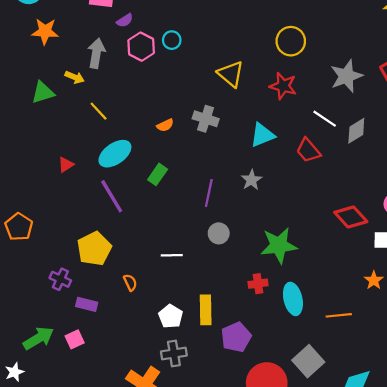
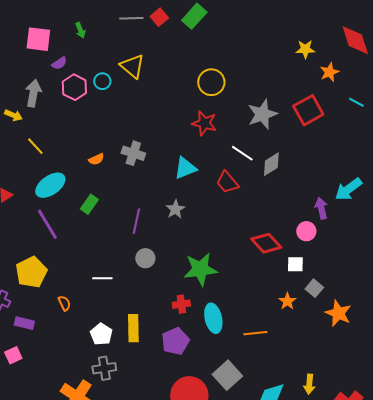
yellow triangle: (231, 74) -> (132, 66), moved
purple pentagon: (236, 337) -> (175, 341), moved

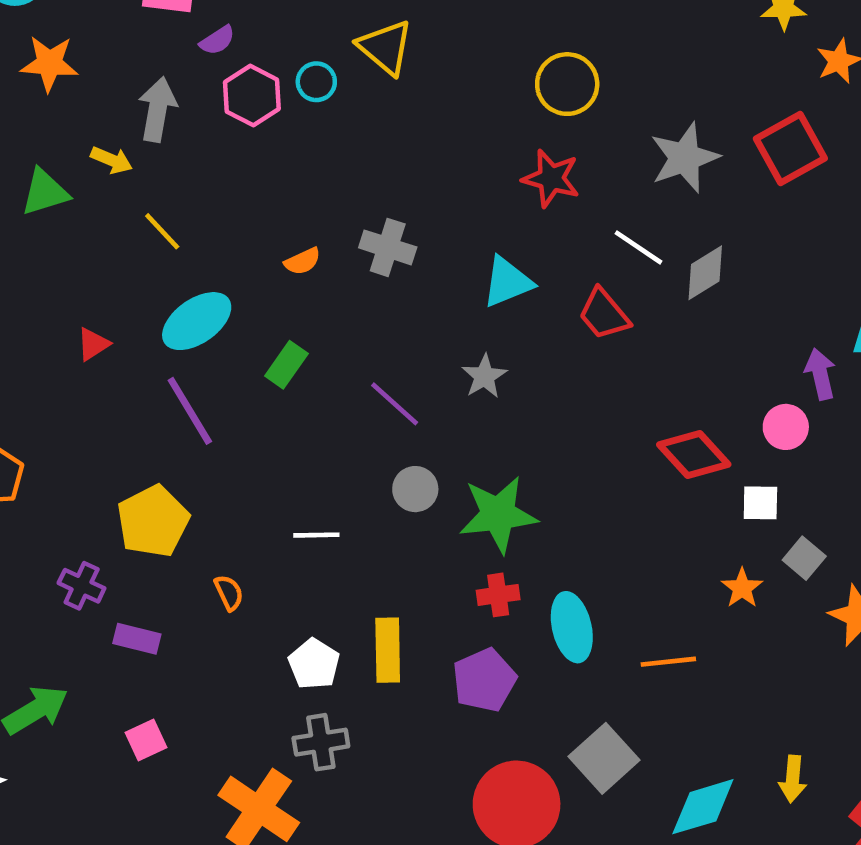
purple line: (136, 221) -> (395, 404), turned -60
green star: (200, 269) -> (498, 514), moved
pink square: (13, 355) -> (146, 740), moved

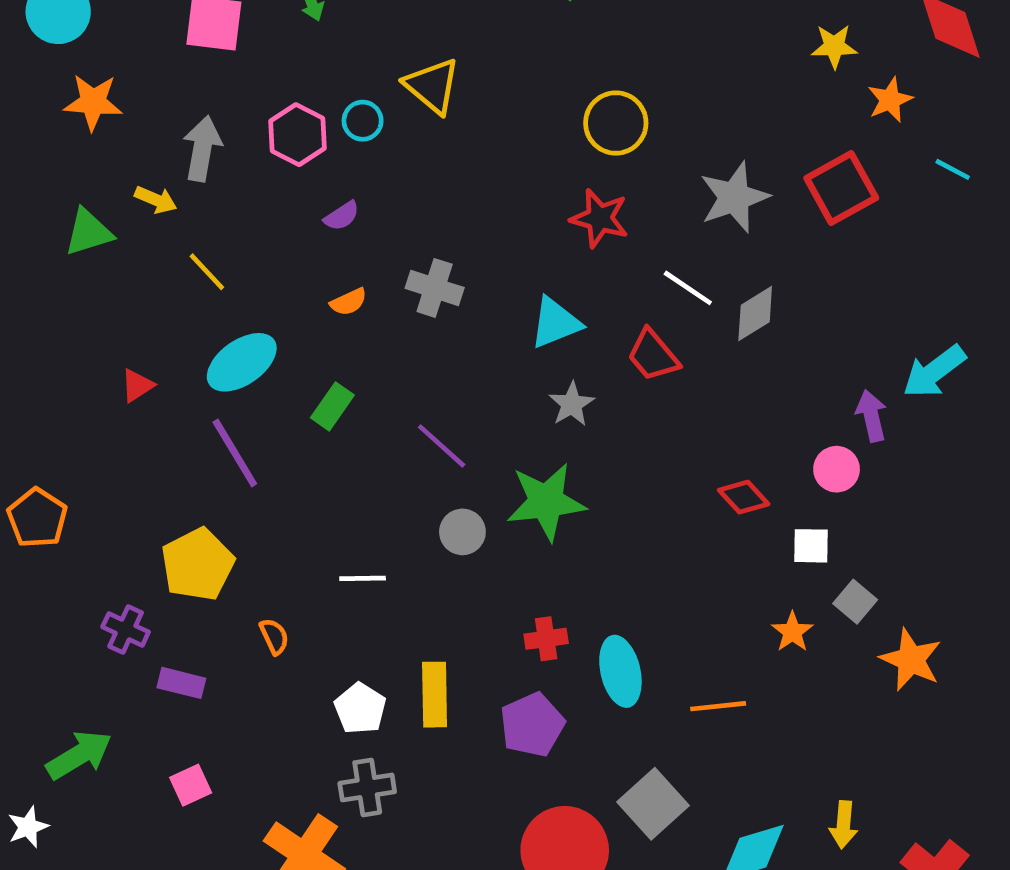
purple semicircle: (217, 40) -> (342, 216), moved
gray star: (484, 376) -> (572, 404), moved
red diamond: (694, 455) -> (744, 497), size x0.7
green star: (498, 514) -> (546, 502), moved

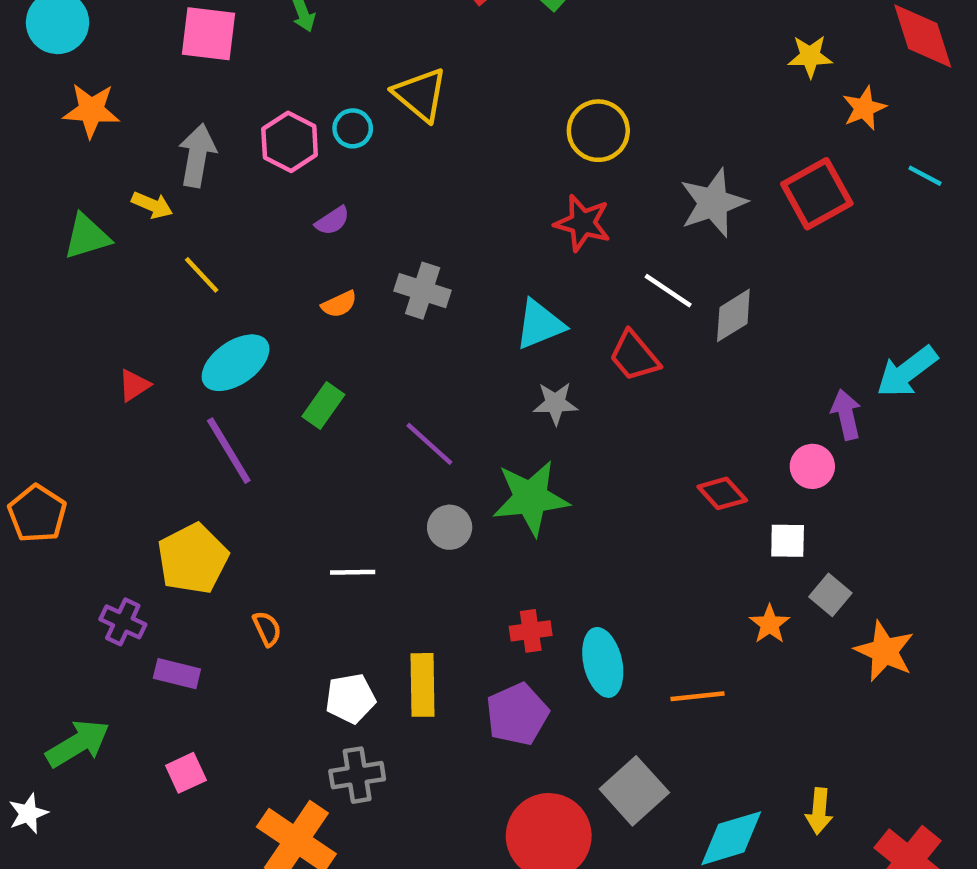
gray star: (572, 404) -> (555, 403), turned 30
white pentagon: (360, 708) -> (350, 698), turned 30

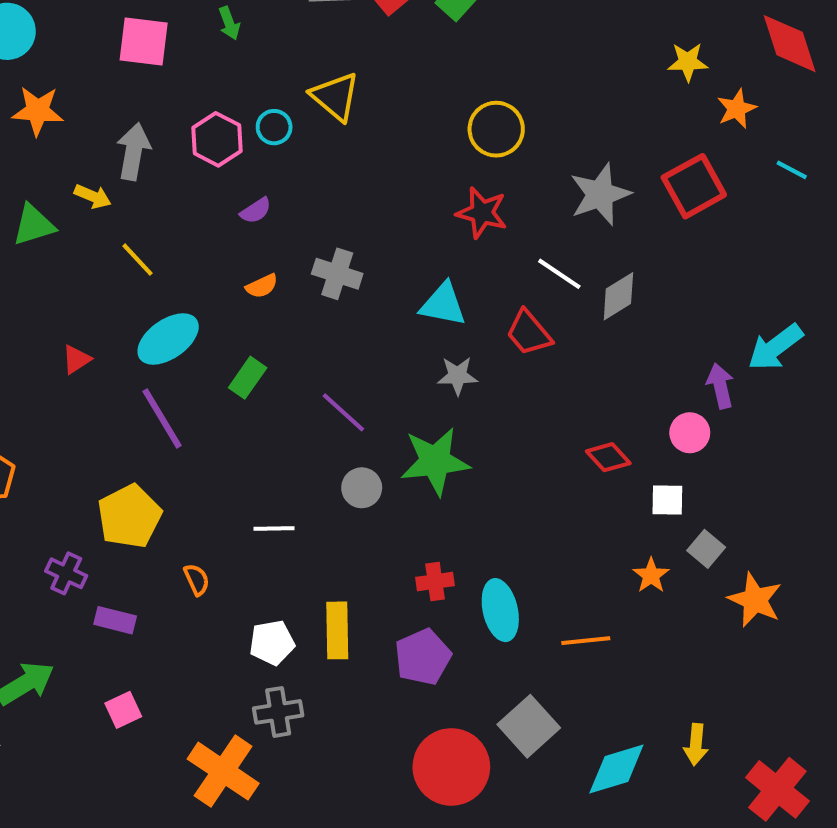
cyan triangle: (540, 324) -> (443, 304), turned 33

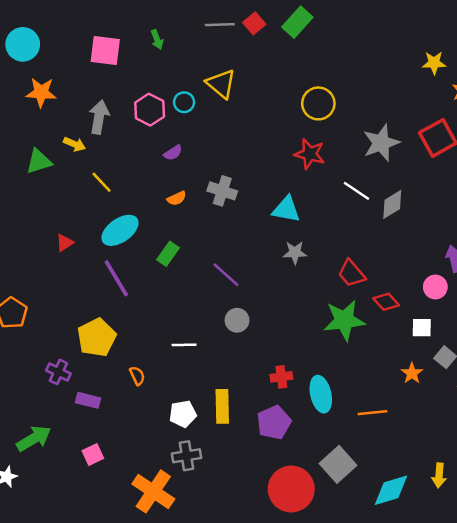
red trapezoid: (529, 333) -> (352, 273), moved
green star: (435, 461) -> (344, 320), moved

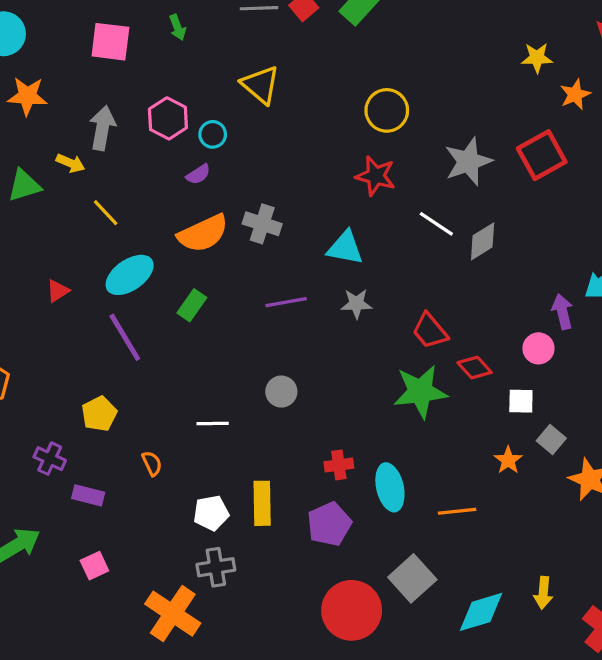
cyan circle: (184, 102) -> (213, 134), moved
orange semicircle: (177, 198) -> (203, 233), size x2.0
purple line: (226, 275) -> (286, 302), moved, turned -52
yellow pentagon: (97, 337) -> (99, 414), size x0.7

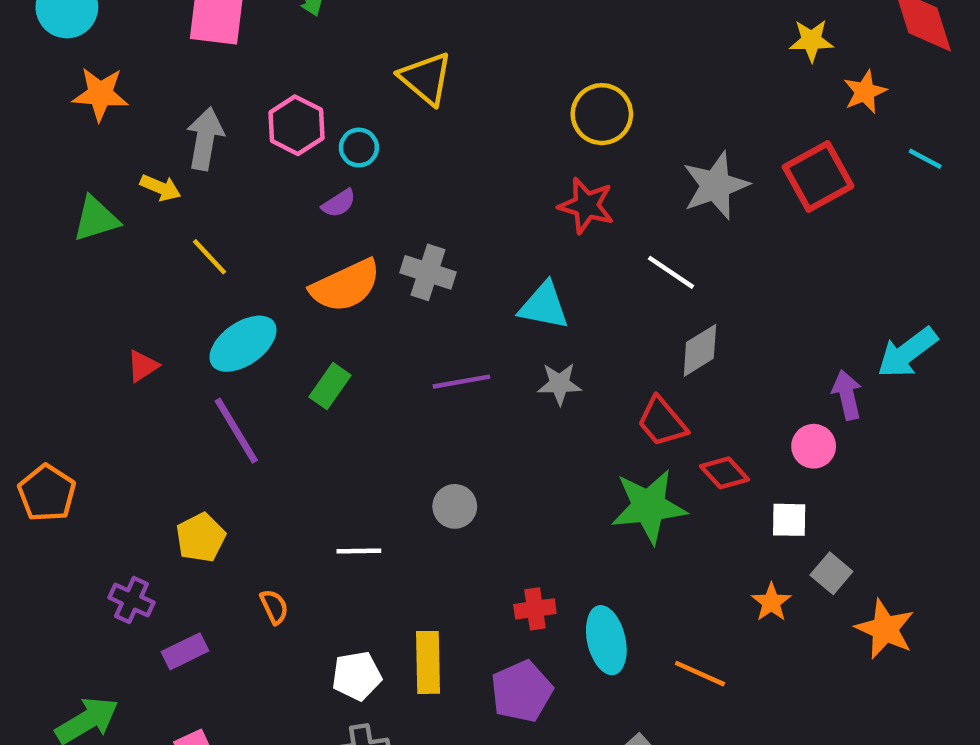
gray diamond: (483, 241) -> (700, 350), moved
purple rectangle: (88, 495) -> (185, 651), turned -40
orange line: (457, 511) -> (700, 674), turned 30

